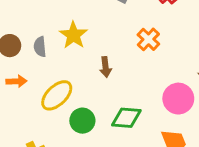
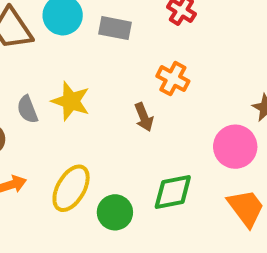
gray semicircle: (40, 47) -> (27, 109), moved
brown arrow: (106, 67) -> (144, 117), moved

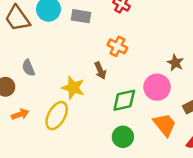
yellow star: (71, 101) -> (73, 88), moved
green diamond: (173, 192) -> (124, 100), moved
green circle: (115, 212) -> (123, 137), moved

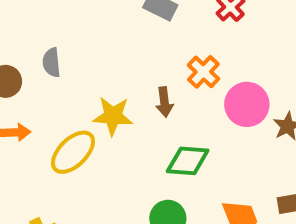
pink circle: (157, 87) -> (247, 104), moved
yellow star: (73, 88) -> (113, 116), turned -30

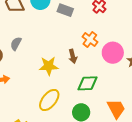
gray semicircle: (52, 62) -> (16, 44), turned 40
yellow ellipse: (73, 152) -> (49, 100), moved

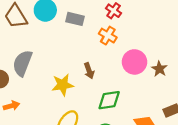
orange cross: (90, 39) -> (108, 36), moved
gray semicircle: (16, 44) -> (22, 63), size x1.6

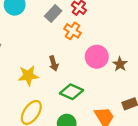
gray rectangle: (75, 19) -> (53, 13), moved, turned -63
green diamond: (109, 100) -> (71, 92), turned 30

